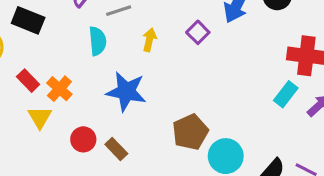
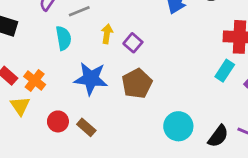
purple square: (198, 32) -> (133, 43), moved
brown pentagon: (190, 132) -> (137, 84), moved

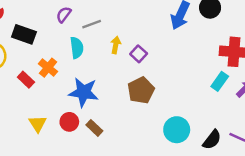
blue star: (91, 79) -> (84, 92), moved
orange cross: (35, 80) -> (48, 68), moved
yellow triangle: (20, 106) -> (38, 124), moved

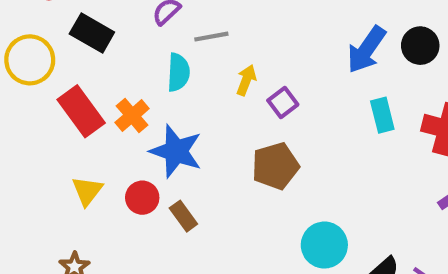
orange cross: (48, 68) -> (132, 116), moved
red rectangle: (26, 80) -> (81, 111), size x1.6
cyan rectangle: (220, 81) -> (382, 115), moved, turned -60

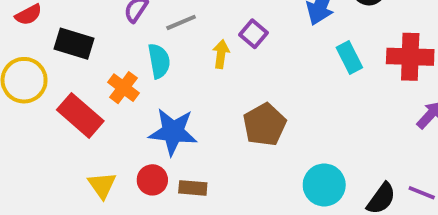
purple square: (283, 103) -> (253, 34), moved
orange cross: (132, 116) -> (123, 88), moved
brown rectangle: (183, 216) -> (193, 188), turned -36

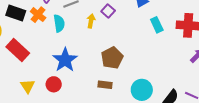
orange cross: (123, 88) -> (38, 15), moved
blue star: (173, 132) -> (65, 60), turned 30
brown rectangle: (193, 188) -> (105, 85), moved

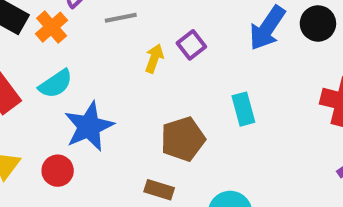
cyan semicircle: (59, 23) -> (56, 84), moved, turned 54
cyan rectangle: (157, 25) -> (243, 109), moved

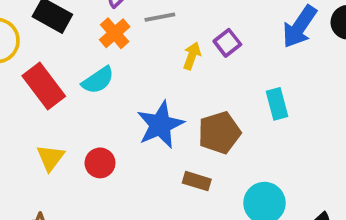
orange cross: (52, 27) -> (115, 33), moved
blue star: (89, 126) -> (160, 125), moved

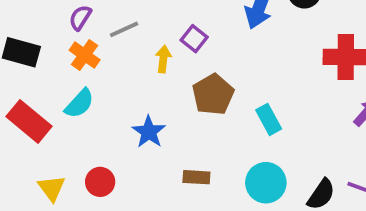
cyan rectangle: (277, 104) -> (269, 119), moved
blue star: (160, 125) -> (149, 132), size x0.7
brown pentagon: (219, 133) -> (213, 94), moved

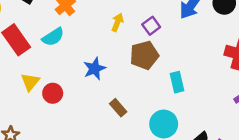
purple square: (194, 39) -> (151, 26), moved
brown rectangle: (196, 177) -> (118, 108), turned 30
yellow triangle: (52, 188) -> (30, 82), moved

